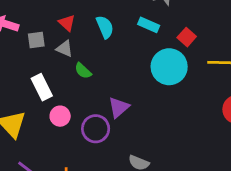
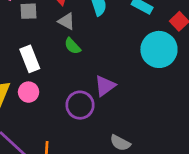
gray triangle: (65, 49) -> (66, 21), moved
pink circle: (60, 116) -> (29, 92), moved

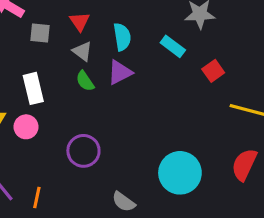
cyan circle: (159, 49) -> (180, 173), moved
purple triangle: (105, 86) -> (120, 72), moved

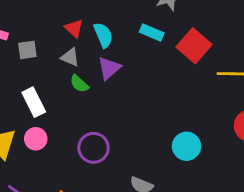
red triangle: (80, 22) -> (74, 28), moved
red square: (213, 71) -> (194, 46), size x1.6
cyan circle: (180, 173) -> (187, 146), size x0.7

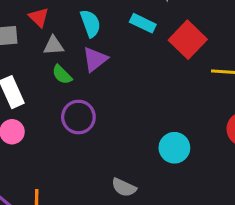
red triangle: (74, 28) -> (39, 17), moved
gray triangle: (70, 57) -> (54, 46), turned -30
purple circle: (94, 148) -> (78, 117), moved

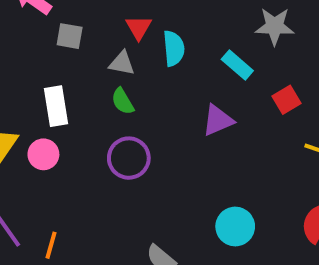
red triangle: (39, 17) -> (139, 28), moved
red square: (188, 40) -> (287, 100), size x0.6
purple triangle: (95, 59) -> (218, 120), moved

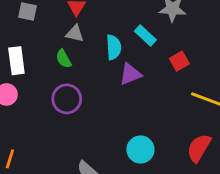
cyan semicircle: (174, 48) -> (114, 47), moved
gray triangle: (122, 63) -> (75, 34), moved

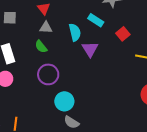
purple triangle: (130, 74) -> (90, 49), turned -30
cyan circle: (140, 150) -> (64, 101), moved

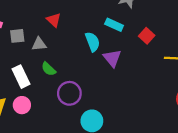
gray triangle: (46, 27) -> (39, 44), moved
green semicircle: (41, 47) -> (49, 69), moved

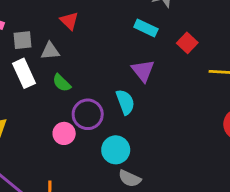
cyan semicircle: (93, 42) -> (125, 102), moved
white rectangle: (21, 77) -> (24, 73), moved
pink circle: (22, 105) -> (64, 133), moved

